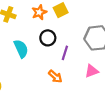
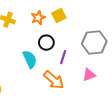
cyan semicircle: (21, 49) -> (30, 59), moved
orange arrow: (55, 76) -> (54, 80), size x1.5

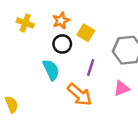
yellow square: (59, 16) -> (86, 33), moved, turned -32
black circle: (46, 43) -> (62, 44), moved

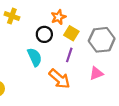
orange star: (61, 20) -> (58, 17), moved
yellow square: (86, 33) -> (71, 33), moved

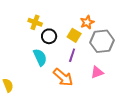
yellow cross: (12, 16) -> (35, 22), moved
orange star: (58, 17) -> (87, 22), moved

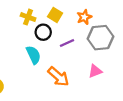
yellow square: (74, 35) -> (55, 15), moved
purple line: (72, 55) -> (67, 43), moved, turned 48

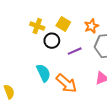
cyan semicircle: (33, 55) -> (43, 73), moved

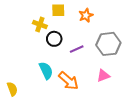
yellow square: (63, 24) -> (58, 10), moved, turned -32
orange star: (91, 26) -> (86, 15), moved

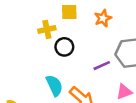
yellow cross: (40, 25) -> (47, 29), turned -32
purple line: (77, 49) -> (102, 66), moved

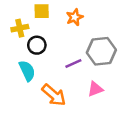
cyan semicircle: (54, 86) -> (27, 71), moved

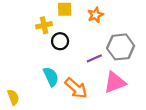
cyan semicircle: (27, 71) -> (51, 77), moved
pink triangle: (95, 89) -> (115, 82), size x1.5

